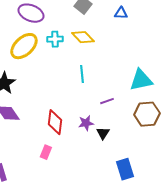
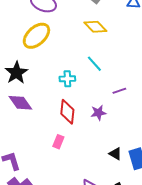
cyan cross: (55, 39) -> (67, 79), moved
cyan line: (82, 74) -> (94, 64), turned -36
black triangle: (103, 133) -> (115, 154), moved, turned -32

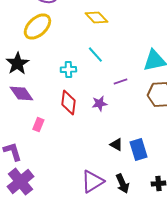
pink rectangle: (58, 142) -> (38, 125), moved

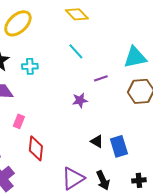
cyan cross: (68, 70) -> (30, 66), moved
red diamond: (68, 103) -> (36, 148), moved

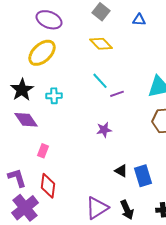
purple line: (101, 78) -> (117, 94), moved
red diamond: (36, 148) -> (48, 186), moved

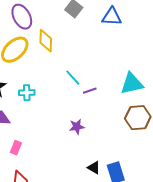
purple ellipse: (49, 20) -> (22, 17), turned 40
blue triangle: (139, 20) -> (112, 17), size x1.5
yellow diamond: (101, 44) -> (46, 41), moved, turned 45

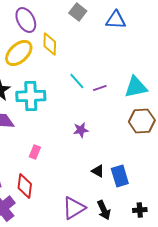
purple line: (90, 91) -> (100, 88), moved
cyan cross: (27, 93) -> (31, 96), size x1.8
pink rectangle: (16, 148) -> (35, 152), moved

